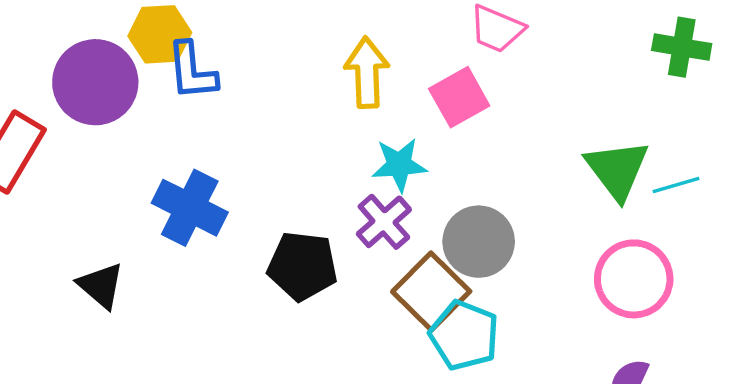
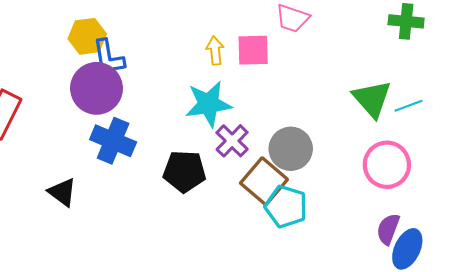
yellow arrow: (367, 73) -> (215, 51), size x0.7
purple circle: (95, 82) -> (97, 88), moved
pink square: (459, 97) -> (253, 50), moved, turned 32
cyan star: (399, 165) -> (208, 104), moved, size x1.4

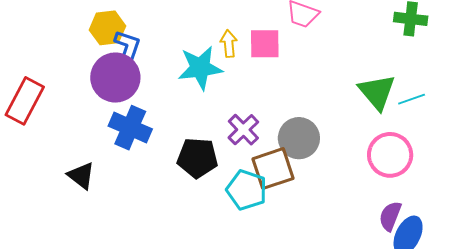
blue L-shape: (108, 57) -> (127, 48), turned -153
cyan star: (208, 104) -> (200, 68), moved
brown square: (264, 181) -> (273, 169), turned 30
cyan pentagon: (286, 206) -> (247, 190), moved

